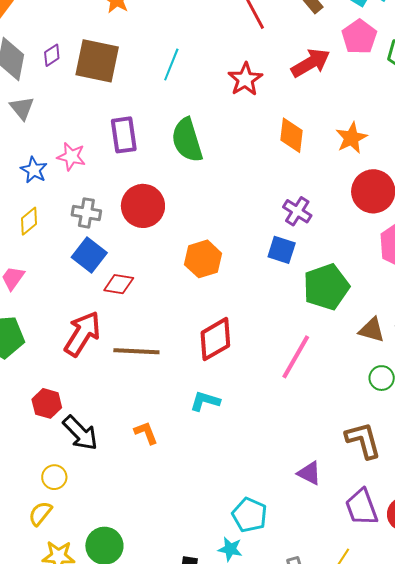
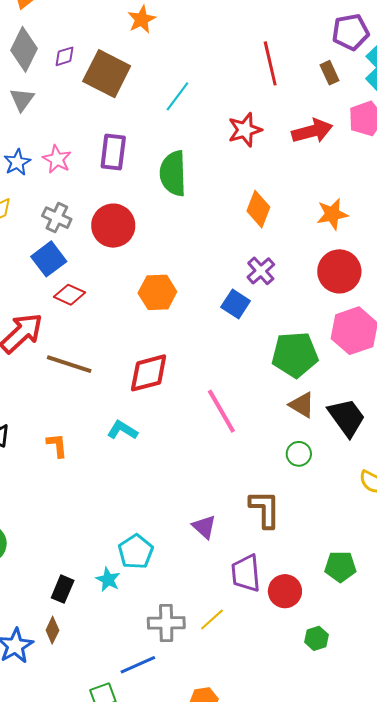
orange diamond: (291, 135) -> (258, 209), moved
green pentagon: (326, 287) -> (295, 355), moved
pink line: (296, 357) -> (221, 411), turned -75

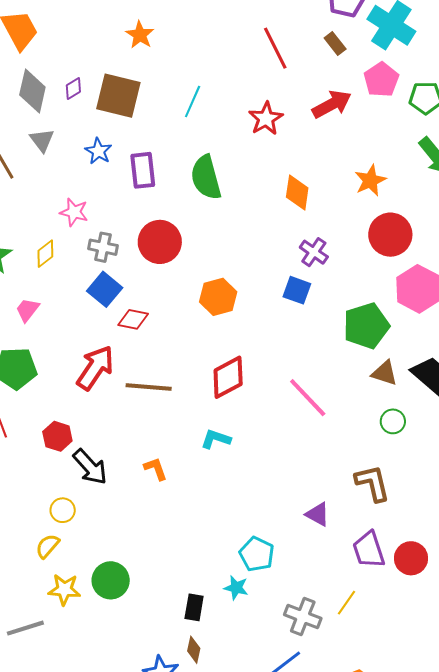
pink star: (57, 159) -> (74, 212), moved
blue star: (17, 162) -> (98, 151), moved
gray cross: (166, 623) -> (303, 617), turned 36

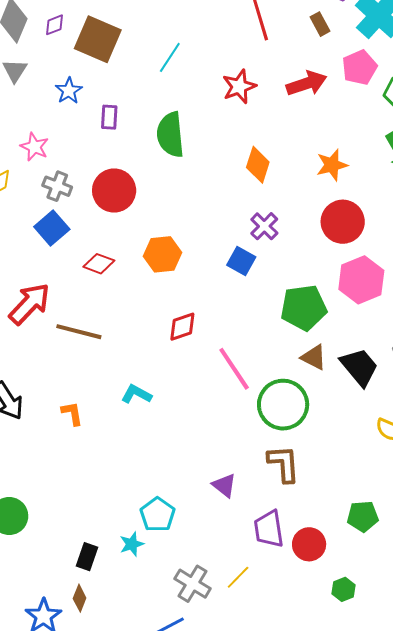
purple rectangle: (143, 170) -> (109, 117), size x0.7
red diamond: (133, 319) -> (99, 264), moved
red diamond: (228, 377) -> (182, 327), moved, size x0.7
green circle: (393, 421) -> (283, 405), moved, size x2.0
cyan star: (236, 588) -> (132, 544), turned 30

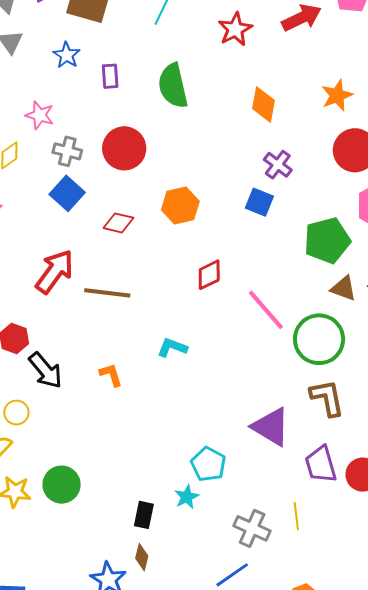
purple triangle: (224, 485) -> (271, 427), size x1.6
yellow line: (238, 577) -> (296, 516), turned -44

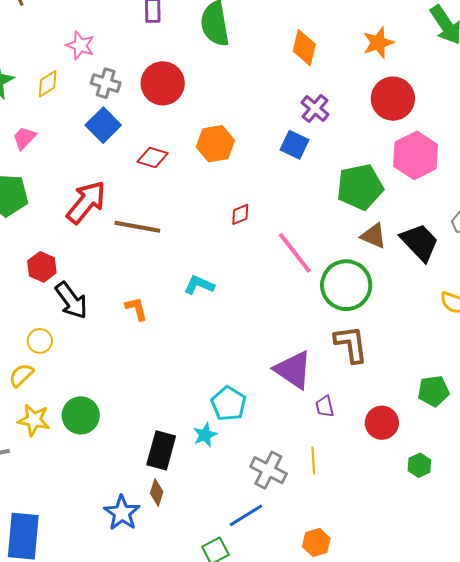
red diamond: (209, 275) -> (240, 214), size x0.7
purple trapezoid: (321, 464) -> (325, 406), moved, size x0.6
black rectangle: (144, 515) -> (161, 450), size x1.4

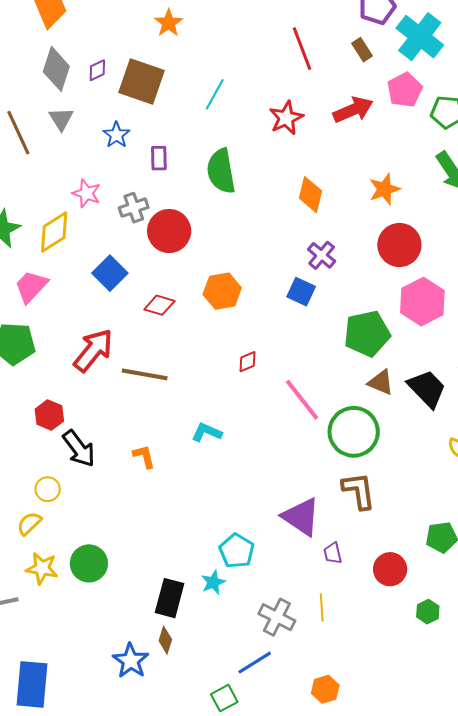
gray cross: (106, 83) -> (134, 208), moved, turned -36
yellow diamond: (48, 84) -> (54, 232), size x1.5
pink trapezoid: (24, 138) -> (31, 286), size x1.4

